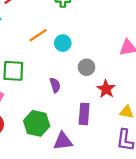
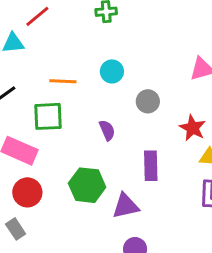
orange line: (38, 35) -> (63, 81), moved, turned 42
red star: (106, 89) -> (193, 128), moved

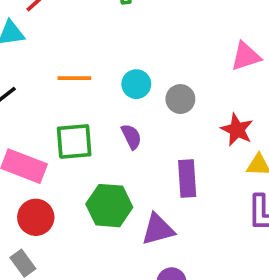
cyan circle: (112, 71) -> (136, 84), moved
green square: (48, 116) -> (74, 141), moved

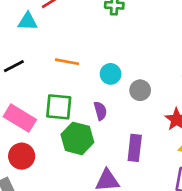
green hexagon: (109, 206) -> (77, 138), moved

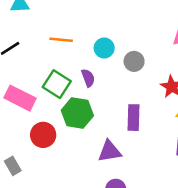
green square: (59, 107) -> (57, 84), turned 32
purple semicircle: (100, 111) -> (88, 78), moved
red circle: (22, 156) -> (43, 135), moved

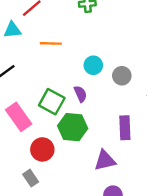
orange line: (61, 40) -> (51, 43), moved
pink rectangle: (20, 98) -> (19, 117), turned 32
gray rectangle: (13, 166) -> (31, 178), moved

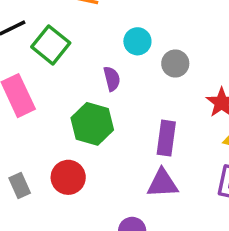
green square: (52, 102) -> (51, 45), moved
red circle: (42, 149) -> (68, 177), moved
purple triangle: (105, 160) -> (163, 183), moved

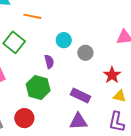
purple rectangle: (166, 138) -> (80, 95), turned -72

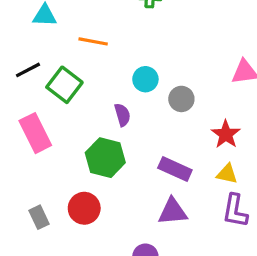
yellow triangle: (120, 96) -> (227, 174), moved

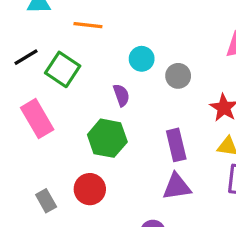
purple rectangle: (175, 169) -> (176, 145), turned 56

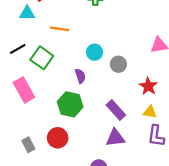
purple rectangle: (176, 145) -> (116, 110), turned -30

